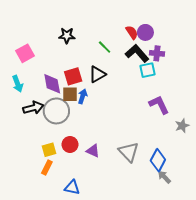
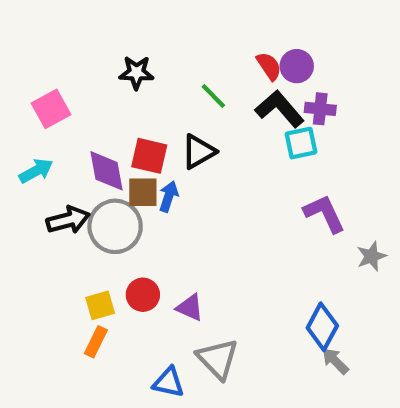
red square: (73, 76) -> (149, 156), turned 30
cyan arrow: (18, 84) -> (36, 171), turned -98
gray triangle: (129, 152) -> (218, 359), moved
blue triangle: (72, 187) -> (169, 382), moved

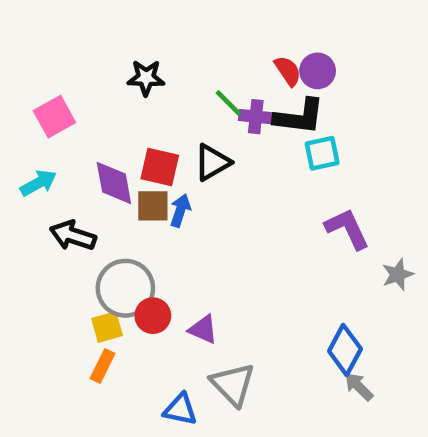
black L-shape: (280, 109) -> (299, 117), turned 138
purple cross: (320, 109) -> (256, 117), moved
black arrow: (68, 220) -> (73, 236), turned -147
gray circle: (115, 226) -> (125, 288), moved

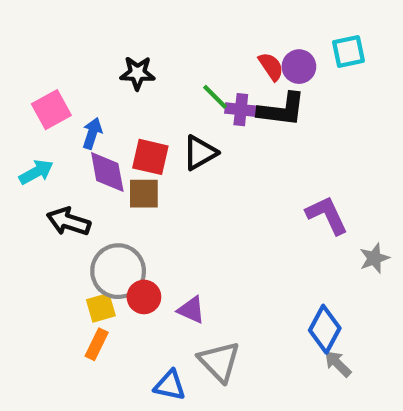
cyan square: (322, 153) -> (348, 51), moved
blue arrow: (180, 210) -> (92, 133), moved

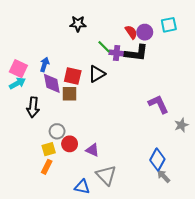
black star: (137, 73) -> (78, 24), moved
pink square: (51, 110) -> (18, 69), moved, turned -36
black arrow: (69, 222) -> (33, 107), turned -102
gray circle: (118, 271) -> (57, 131), size x0.6

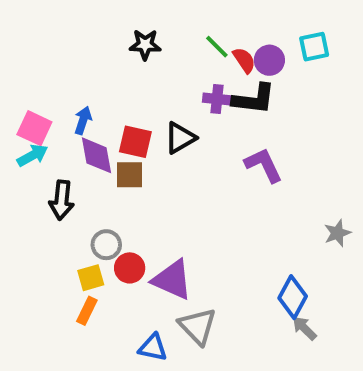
green line: (104, 47) -> (217, 47), moved
purple L-shape: (158, 104) -> (264, 165), moved
purple triangle: (93, 150) -> (172, 280), size x1.6

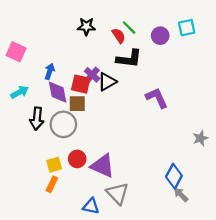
red semicircle: (244, 60) -> (119, 36), moved
purple cross: (217, 99) -> (92, 75), moved, turned 35
black L-shape: (254, 99) -> (129, 59), moved
pink square: (34, 128) -> (16, 52), moved
gray circle: (106, 245) -> (63, 124), moved, size x1.5

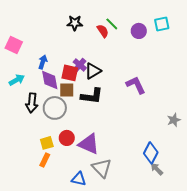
black L-shape: (129, 59) -> (92, 96), moved

